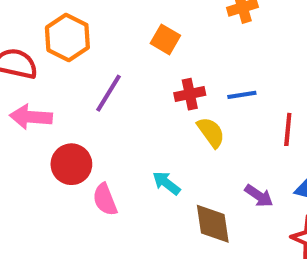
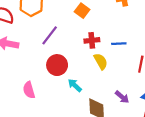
red circle: (71, 164) -> (57, 65), moved
pink semicircle: (105, 200) -> (29, 90), moved

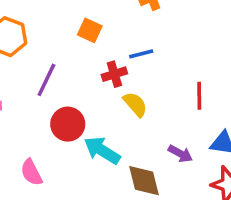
blue line: (119, 44) -> (141, 54), moved
cyan arrow: (75, 85) -> (102, 150), size x1.5

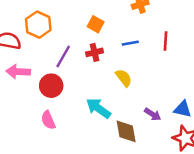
red cross: (114, 74) -> (95, 52), moved
red line: (199, 96) -> (166, 41), moved
red circle: (68, 124) -> (51, 86), moved

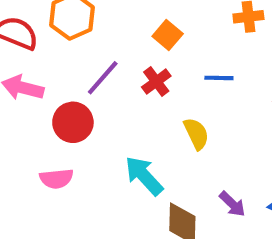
red cross: (95, 52) -> (156, 82), turned -35
pink semicircle: (48, 120) -> (56, 179), turned -84

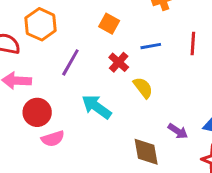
red cross: (156, 82) -> (119, 62), moved
red circle: (73, 122) -> (37, 112), moved
cyan arrow: (144, 176) -> (97, 107), moved

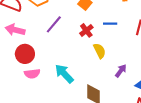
cyan arrow: (97, 107) -> (64, 74), moved
purple arrow: (178, 131) -> (121, 71), moved, turned -96

